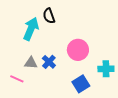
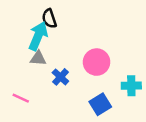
black semicircle: (49, 16) -> (49, 19), moved
gray triangle: (31, 63) -> (38, 58), moved

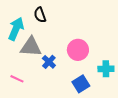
cyan arrow: (38, 36) -> (16, 29), moved
gray triangle: (38, 58) -> (31, 47), size x1.6

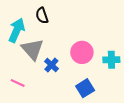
gray triangle: (31, 47) -> (32, 49), turned 45
cyan cross: (106, 69) -> (111, 60), moved

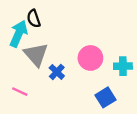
black semicircle: (42, 16) -> (34, 19), moved
blue square: (85, 88) -> (106, 97), moved

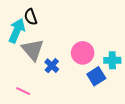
pink line: (20, 92) -> (23, 91), moved
blue square: (106, 97) -> (96, 76), moved

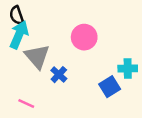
black semicircle: (31, 17) -> (17, 15), moved
pink circle: (83, 53) -> (84, 37), moved

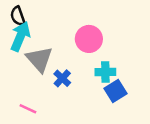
cyan cross: (128, 68) -> (105, 72), moved

